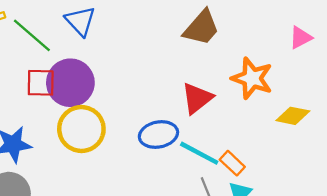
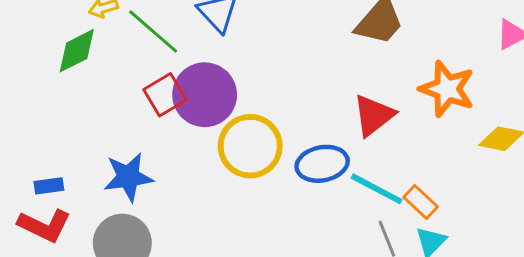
red square: (41, 83) -> (165, 95), turned -32
yellow circle: (81, 129) -> (250, 146), moved

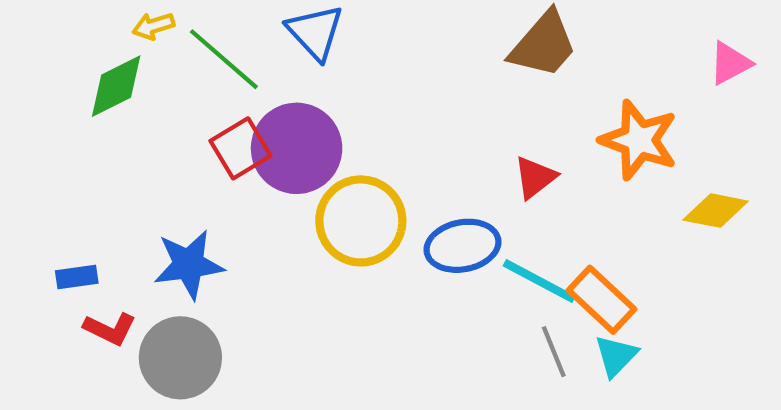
red triangle: (374, 115) -> (535, 177), size x0.7
orange rectangle: (421, 202) -> (601, 300), size x1.4
red L-shape: (44, 225) -> (110, 329), moved, size x0.7

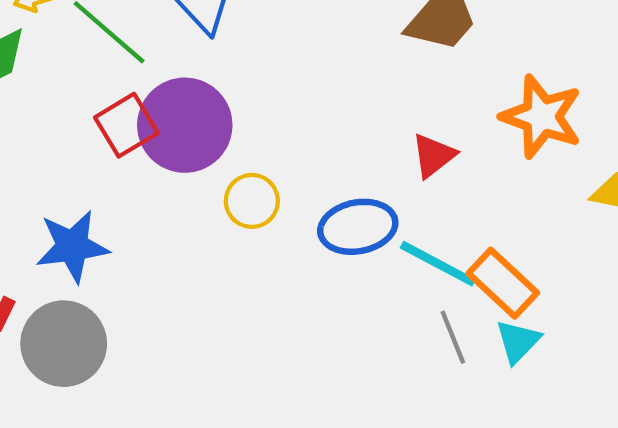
yellow circle: (361, 221) -> (252, 201), size x0.6

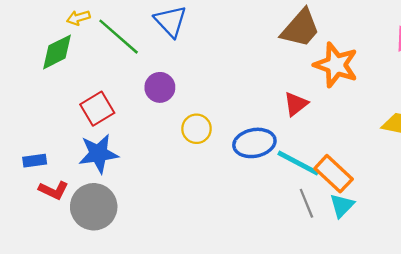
orange star: (542, 117) -> (336, 65), moved
red square: (126, 125) -> (97, 109), moved
purple circle: (185, 125) -> (160, 87), size x0.6

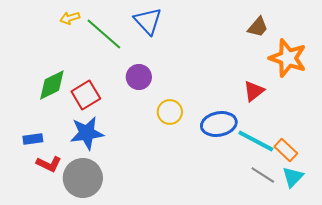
brown trapezoid: (300, 28) -> (258, 27), size x0.6
green diamond: (57, 52) -> (52, 85), moved
orange rectangle: (334, 174) -> (286, 150), size x0.7
gray line: (306, 203) -> (263, 175), turned -35

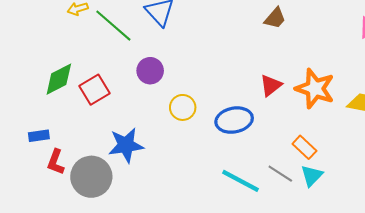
orange star: (288, 58) -> (315, 89), moved
blue star: (87, 133) -> (126, 145), moved
cyan line: (256, 141) -> (240, 181), moved
red L-shape: (49, 164) -> (56, 162), turned 85

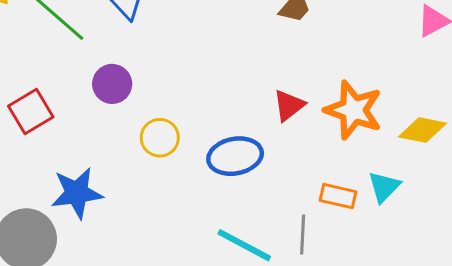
orange rectangle: (304, 147) -> (338, 196), turned -30
gray line: (280, 174) -> (303, 234), turned 60
cyan triangle: (312, 176) -> (384, 187), moved

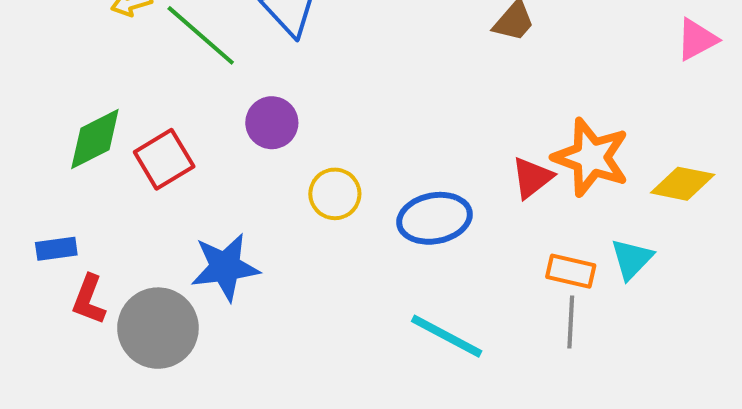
red triangle: (289, 105) -> (532, 178), moved
gray line: (303, 234) -> (571, 322), moved

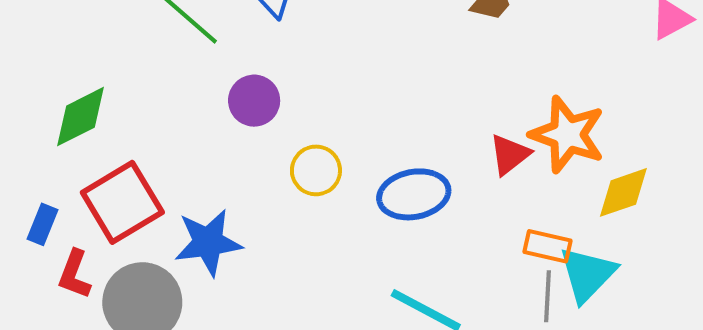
red square: (164, 159) -> (122, 202), moved, size x1.4
yellow diamond: (683, 184) -> (623, 192), moved, turned -30
blue rectangle: (56, 249) -> (43, 224), turned -60
cyan triangle: (632, 259) -> (587, 274), moved, size x1.4

